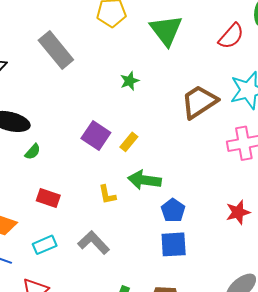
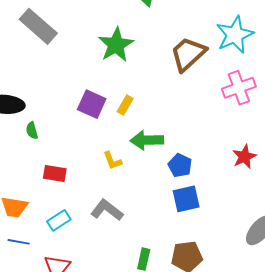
green star: (130, 81) -> (116, 45), size x1.8
green semicircle: (33, 152) -> (32, 130), turned 132

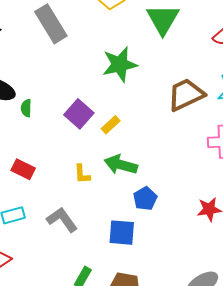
green semicircle: (32, 130) -> (26, 108), moved
blue square: (186, 199) -> (122, 233), moved

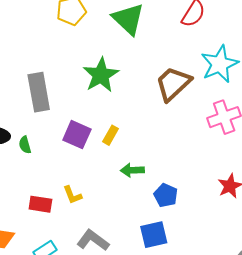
gray rectangle: (51, 24) -> (39, 92), moved, turned 39
green arrow: (121, 165) -> (132, 170), size x0.7
yellow L-shape: (82, 174) -> (72, 195), moved

